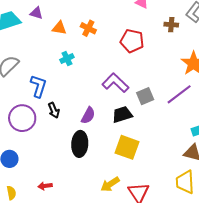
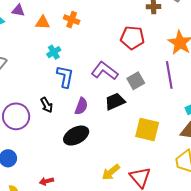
red pentagon: (132, 41) -> (132, 38), moved
blue L-shape: (38, 86) -> (65, 77), moved
purple line: (179, 94) -> (169, 75), turned -56
black ellipse: (80, 144) -> (76, 136), turned 65
yellow square: (127, 147) -> (147, 129), moved

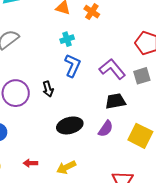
gray square: (136, 81) -> (142, 76), moved
purple semicircle: (81, 106) -> (106, 129), moved
yellow arrow: (111, 172) -> (66, 167), moved

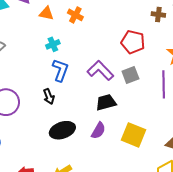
black arrow: (48, 89) -> (49, 96), moved

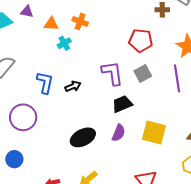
cyan cross: (53, 44) -> (64, 43), moved
blue L-shape: (60, 70) -> (45, 83), moved
purple L-shape: (100, 71) -> (112, 73), turned 44
black arrow: (49, 96) -> (73, 86), moved, turned -84

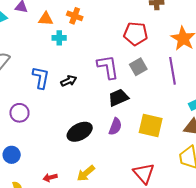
cyan cross: (64, 43) -> (59, 38), turned 32
purple circle: (23, 117) -> (19, 113), size x0.7

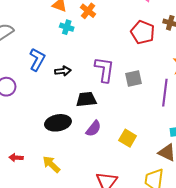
red pentagon: (136, 34) -> (143, 32), moved
black trapezoid: (118, 98) -> (86, 99), moved
yellow square: (151, 125) -> (128, 138), size x0.7
yellow arrow: (86, 173) -> (51, 164), turned 66

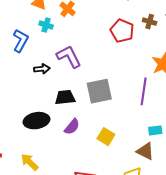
blue L-shape: (37, 60) -> (21, 41), moved
purple L-shape: (104, 70) -> (69, 57), moved, turned -36
gray square: (133, 78) -> (99, 91), moved, size x1.5

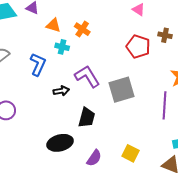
gray square: (99, 91) -> (121, 90), moved
black trapezoid: (65, 97) -> (87, 117), turned 115
purple semicircle: (72, 127) -> (94, 158), moved

